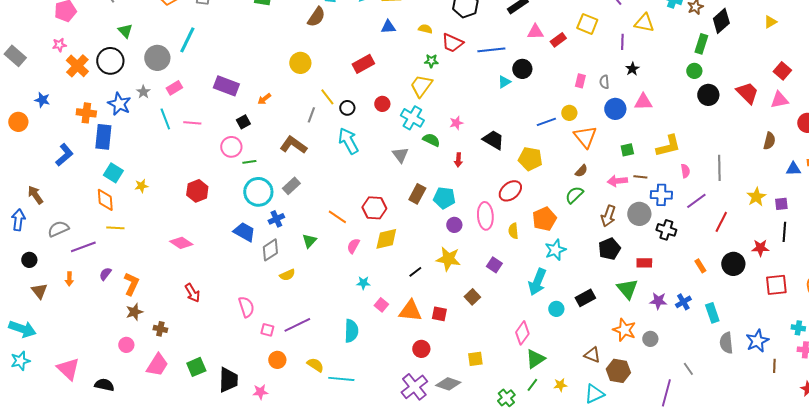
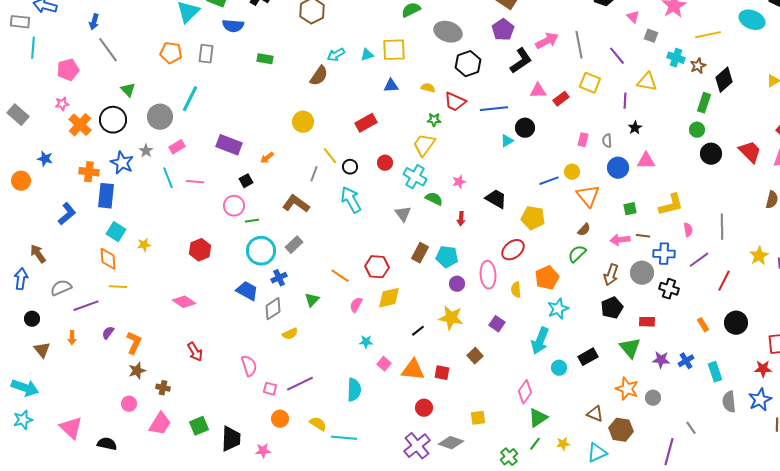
red star: (760, 248) -> (763, 369), moved

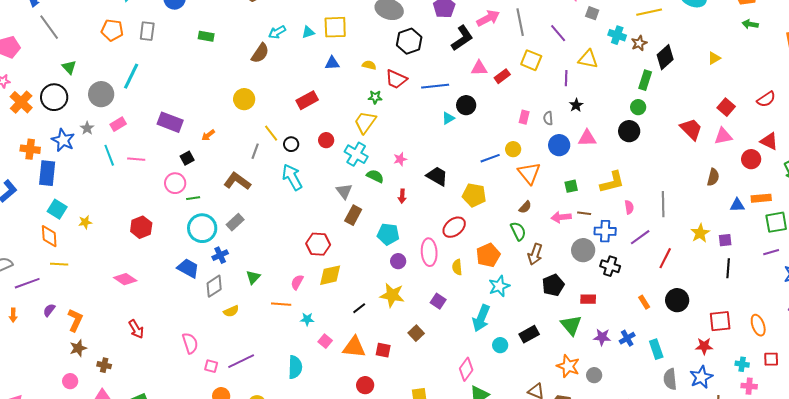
black circle: (711, 154) -> (629, 131), moved
brown rectangle: (420, 253) -> (353, 215), moved
green semicircle: (577, 254) -> (518, 231), turned 108
brown arrow: (611, 275) -> (535, 254), moved
orange line: (340, 276) -> (281, 304), moved, turned -30

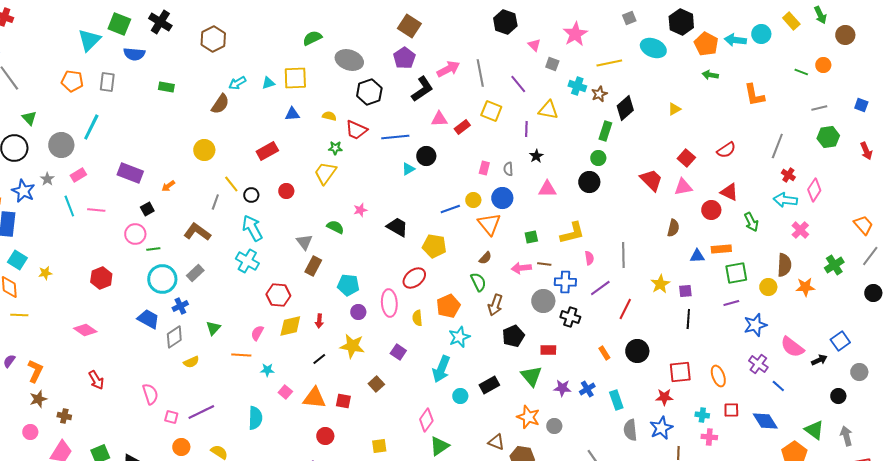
blue circle: (559, 145) -> (502, 198), moved
cyan cross: (356, 154) -> (247, 261), moved
red arrow: (402, 196) -> (319, 321), moved

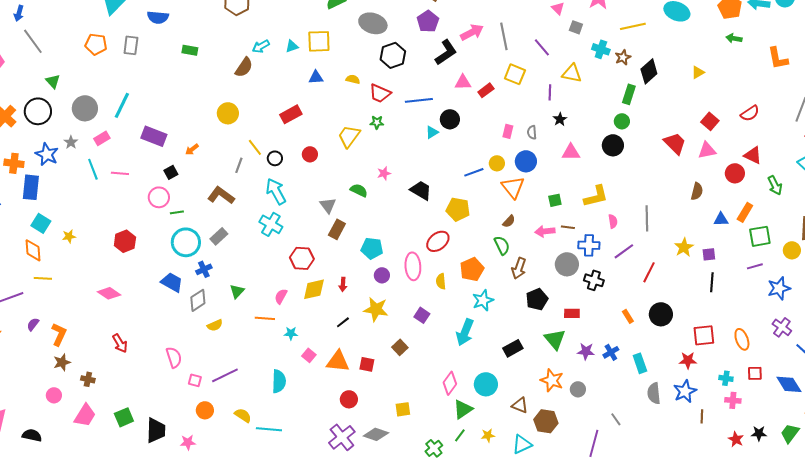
cyan line: (91, 127) -> (122, 105), moved
green star: (335, 148) -> (377, 122), moved
orange rectangle: (721, 249) -> (745, 212), turned -54
cyan circle: (460, 396) -> (486, 384), moved, size x1.5

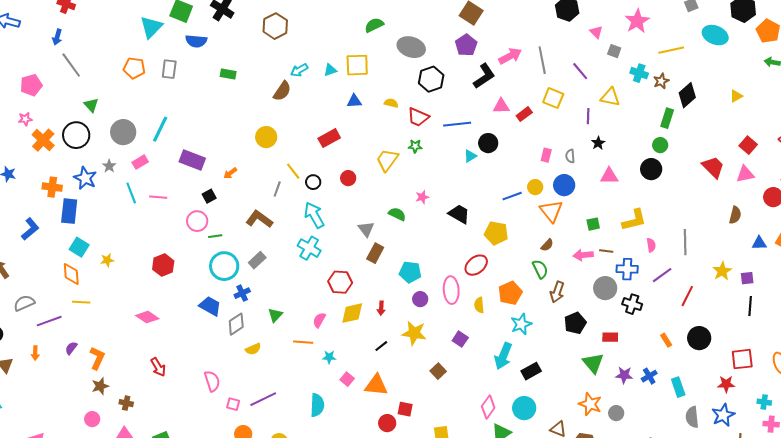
black rectangle: (513, 348) -> (531, 371), moved
red square: (367, 364) -> (405, 409), moved

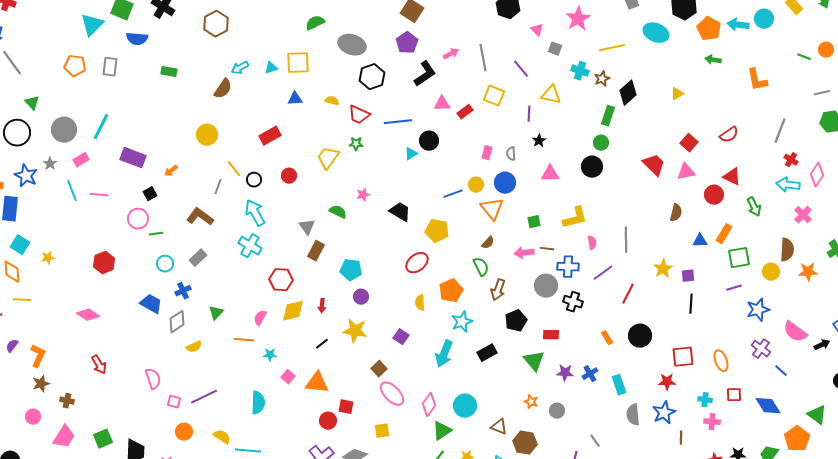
pink arrow: (510, 56) -> (451, 54), size x0.7
cyan circle: (224, 266) -> (165, 264), size x0.6
pink ellipse: (451, 290) -> (392, 394), moved, turned -40
black rectangle: (531, 371) -> (487, 353), moved
orange star: (590, 404) -> (531, 402), size x0.6

